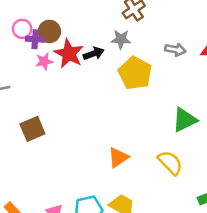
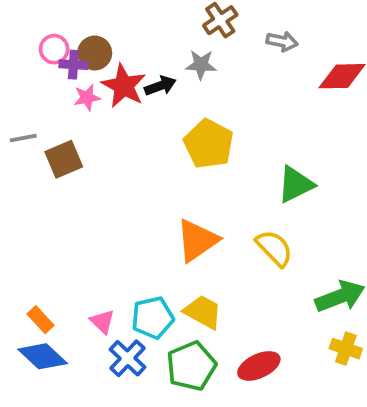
gray arrow: (175, 50) -> (282, 41), moved
yellow pentagon: (135, 73) -> (209, 144), moved
brown square: (32, 129) -> (64, 159), moved
orange triangle: (118, 157) -> (197, 240), size x1.4

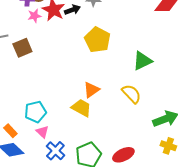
orange triangle: (197, 240) -> (91, 90), size x0.7
yellow trapezoid: (203, 312) -> (81, 108), moved
cyan pentagon: (153, 318) -> (35, 112), moved

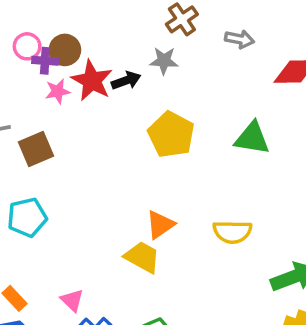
green triangle: (142, 61) -> (252, 138), moved, turned 35
yellow semicircle: (131, 94) -> (232, 232), turned 135
cyan pentagon: (35, 112) -> (27, 217), moved

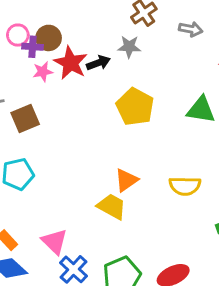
pink triangle: (72, 300) -> (54, 242), size x1.4

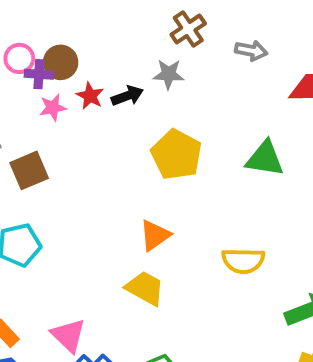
red star: (71, 63) -> (90, 96), size x0.6
orange triangle: (126, 180) -> (155, 235), moved

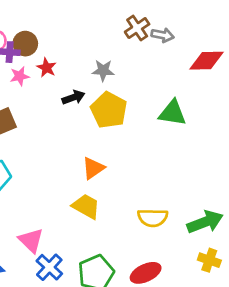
brown cross: (188, 29) -> (137, 28), moved
gray star: (169, 74) -> (103, 70), moved
black arrow: (127, 96) -> (73, 97), moved
yellow semicircle: (243, 261) -> (153, 218), moved

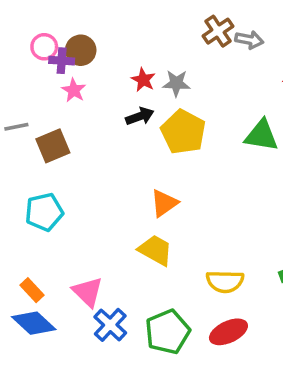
red star: (47, 68) -> (143, 80), moved
pink star: (20, 76) -> (74, 90), turned -30
yellow semicircle: (153, 218) -> (225, 281), moved

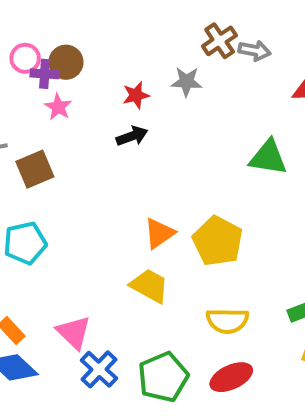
red star: (143, 80) -> (136, 95), turned 30
gray star: (176, 83) -> (186, 82), moved
yellow pentagon: (183, 132) -> (218, 241), moved

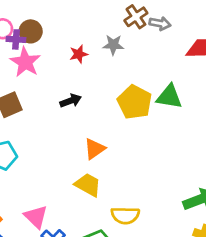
pink star: (58, 107) -> (25, 62), size x1.6
black arrow: (132, 136) -> (71, 101), moved
yellow pentagon: (218, 241) -> (135, 102), moved
yellow semicircle: (227, 321) -> (125, 215), moved

